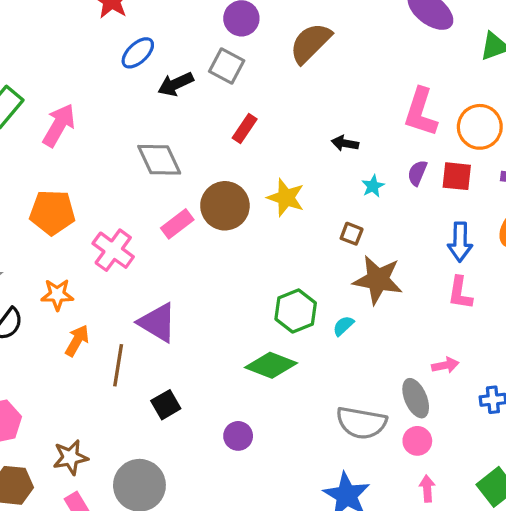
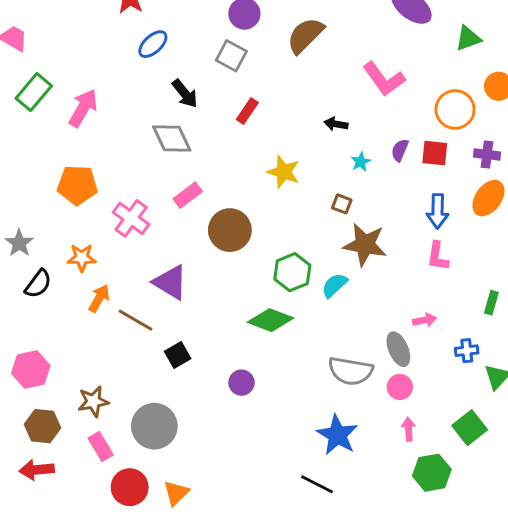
black arrow: (176, 84) -> (185, 94), moved, turned -104
pink L-shape: (421, 112) -> (384, 79), moved, turned -54
brown circle: (225, 206) -> (230, 230), moved
cyan semicircle: (343, 326) -> (334, 285), size x1.4
brown line: (118, 365) -> (135, 320), turned -69

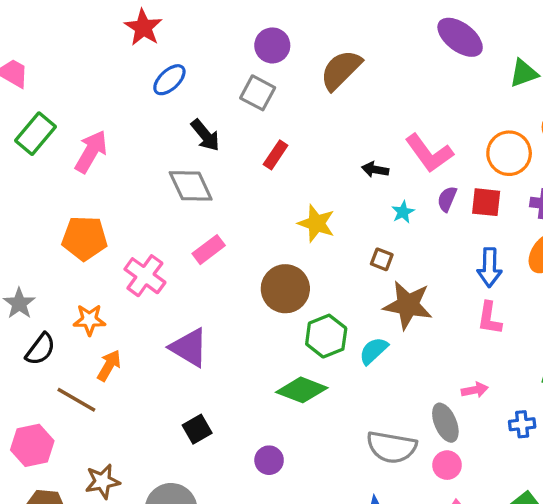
pink L-shape: (384, 79) -> (429, 153), moved
brown circle: (230, 230) -> (285, 289), moved
brown line: (135, 320) -> (76, 400), moved

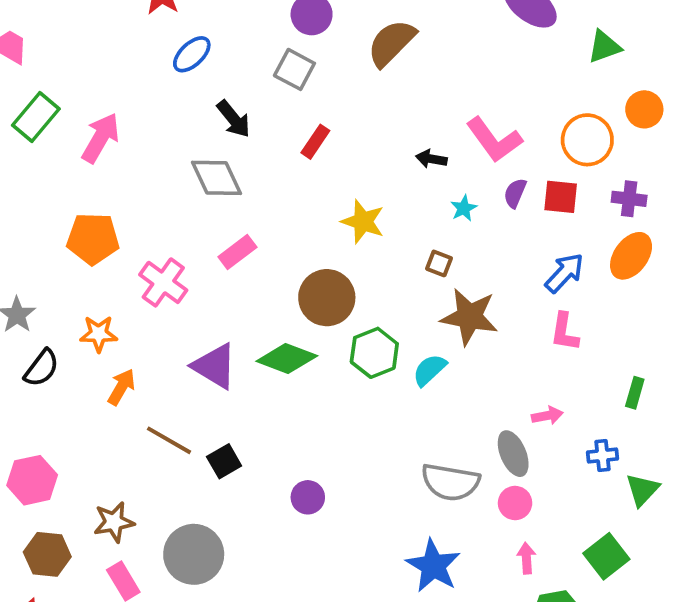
blue arrow: (489, 268) -> (564, 273), turned -138
green diamond: (302, 390) -> (287, 358), moved
brown line: (76, 400) -> (169, 440), moved

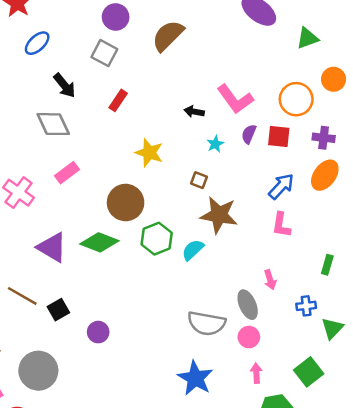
pink arrow: (547, 416) -> (270, 280), turned 84
purple circle: (308, 497) -> (98, 332), moved

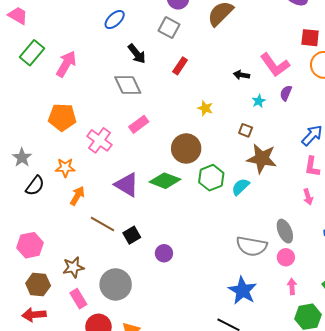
red square: (279, 137) -> (310, 38), moved
yellow star: (149, 153) -> (205, 108), size x0.7
pink arrow: (270, 280) -> (308, 197), moved

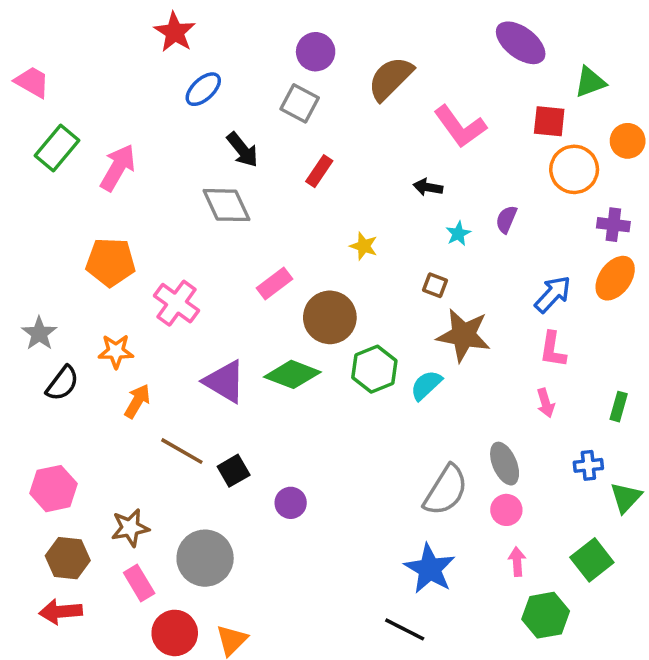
pink L-shape: (275, 65) -> (460, 127), moved
pink rectangle: (139, 124) -> (275, 283), moved
gray semicircle: (252, 246) -> (446, 490), turned -68

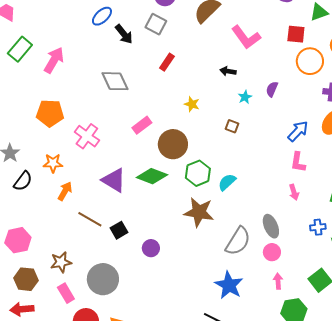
black arrow: (242, 150) -> (124, 34), moved
brown star: (464, 335) -> (199, 212), moved

